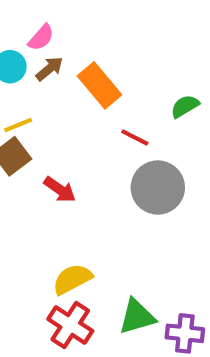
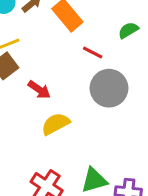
yellow semicircle: (72, 279) -> (56, 124), moved

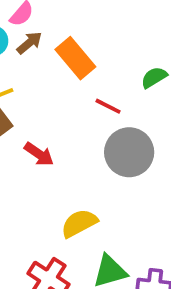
yellow semicircle: (56, 124) -> (79, 223), moved

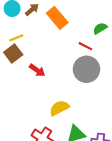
red line: (108, 106) -> (85, 46), moved

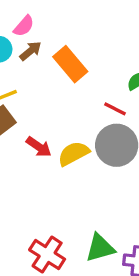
yellow semicircle: (59, 108) -> (74, 154), moved

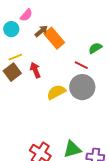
brown arrow: (31, 51) -> (41, 31), moved
red arrow: (39, 147) -> (35, 70), moved, turned -147

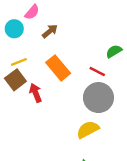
orange rectangle: (54, 38) -> (58, 68), moved
red arrow: (35, 70) -> (36, 93), moved
yellow semicircle: (56, 92) -> (88, 130), moved

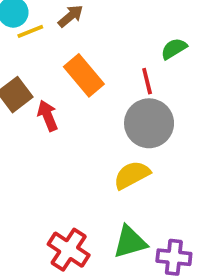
yellow line: (19, 62) -> (30, 31), moved
red line: (97, 71) -> (147, 81), turned 49

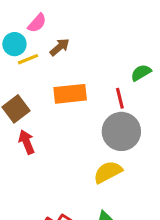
orange rectangle: (84, 75) -> (70, 94), turned -56
red arrow: (48, 116) -> (27, 142), moved

